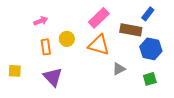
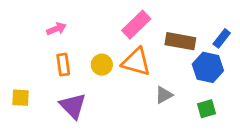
blue rectangle: (148, 14) -> (222, 38), moved
yellow circle: (67, 39) -> (102, 65), moved

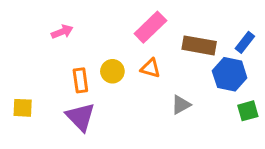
orange triangle: (136, 62) -> (150, 68), size x0.6
orange rectangle: (63, 65) -> (80, 80), moved
green square: (207, 109) -> (248, 111), moved

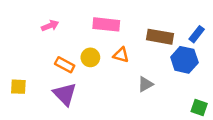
pink rectangle: (150, 27) -> (106, 24), moved, turned 50
orange rectangle: (80, 80) -> (65, 65), turned -54
green square: (248, 111) -> (199, 107), moved, turned 35

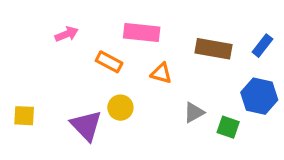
yellow circle: (90, 57) -> (120, 108), moved
blue hexagon: (184, 60) -> (259, 96), moved
orange rectangle: (65, 65) -> (109, 62), moved
green square: (199, 107) -> (228, 127), moved

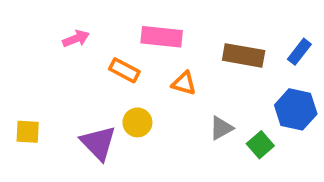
green square: (228, 127) -> (260, 145), turned 30

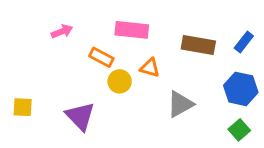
yellow circle: (137, 122) -> (120, 81), moved
gray triangle: (221, 128) -> (180, 104), size x1.4
green square: (260, 145) -> (239, 130), moved

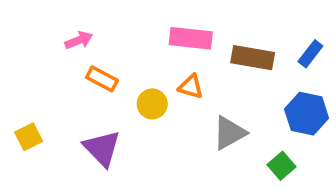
pink rectangle: (132, 30) -> (191, 38), moved
orange rectangle: (101, 57) -> (102, 79), moved
yellow square: (23, 107) -> (29, 137), turned -30
green square: (239, 130) -> (281, 166), moved

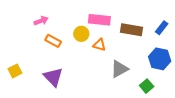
yellow circle: (152, 104) -> (81, 34), moved

